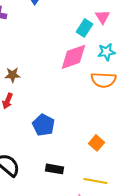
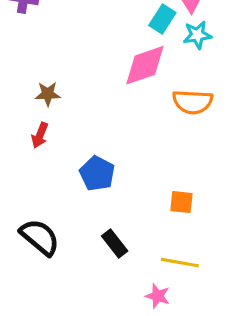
cyan star: (106, 52) -> (197, 35), moved
orange square: (96, 143) -> (181, 202), turned -35
black rectangle: (54, 169) -> (115, 243), turned 42

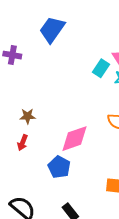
pink diamond: (145, 65) -> (74, 139), moved

